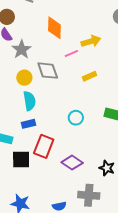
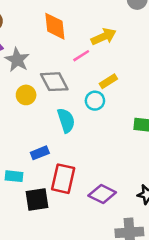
cyan semicircle: (29, 101) -> (66, 120), moved
cyan circle: (76, 118) -> (95, 101), moved

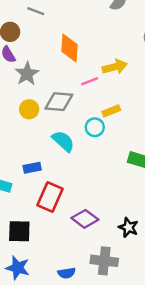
gray diamond: (54, 82) -> (59, 102), turned -68
cyan semicircle: (66, 120) -> (63, 141), turned -40
black square: (37, 200) -> (19, 231), moved

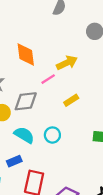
cyan circle: (95, 127) -> (52, 135), moved
cyan semicircle: (63, 141) -> (24, 135), moved

